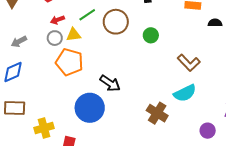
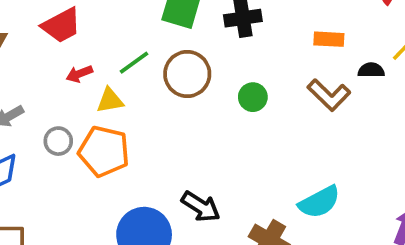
gray circle: (55, 38) -> (58, 141), moved
brown L-shape: (189, 63) -> (329, 95), moved
black arrow: (110, 83) -> (201, 207), moved

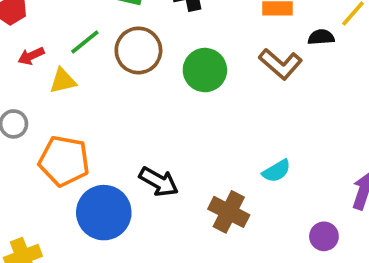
green circle: (253, 97) -> (205, 70), size x1.5
orange pentagon: (104, 151) -> (64, 161), moved
cyan semicircle: (319, 202) -> (277, 171), size x0.7

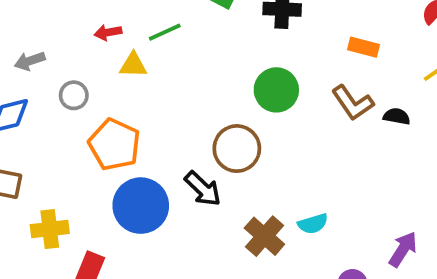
black semicircle: (321, 37) -> (397, 116), moved
brown circle: (138, 50) -> (237, 149), moved
cyan semicircle: (277, 171) -> (313, 224), moved

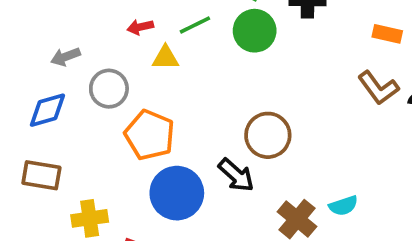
green circle: (276, 90) -> (255, 31), moved
gray circle: (74, 95) -> (109, 89), size x1.4

